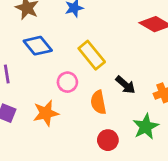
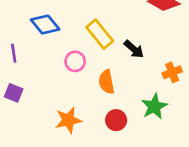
black arrow: (125, 85) -> (134, 49), moved
orange star: (46, 113) -> (68, 120), moved

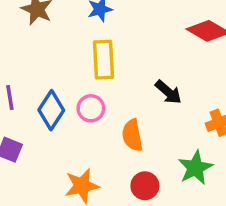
blue diamond: (45, 25) -> (51, 110), moved, turned 72
yellow rectangle: (100, 34) -> (103, 60), moved, turned 36

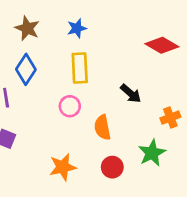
blue diamond: (51, 110) -> (26, 69), moved

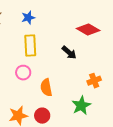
black arrow: (131, 93) -> (69, 53), moved
red circle: (112, 167) -> (42, 116), moved

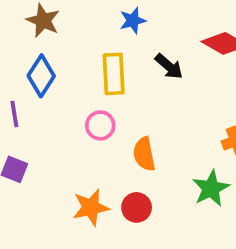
blue star: (28, 18) -> (133, 21), moved
black arrow: (69, 53) -> (169, 66), moved

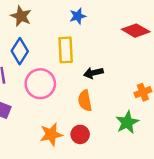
black arrow: (169, 66) -> (93, 73), moved, turned 126
pink circle: (100, 125) -> (40, 84), moved, size x1.6

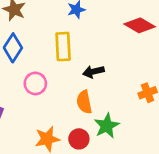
pink circle: (40, 84) -> (35, 83), size x0.7
green star: (127, 122) -> (107, 126), moved

